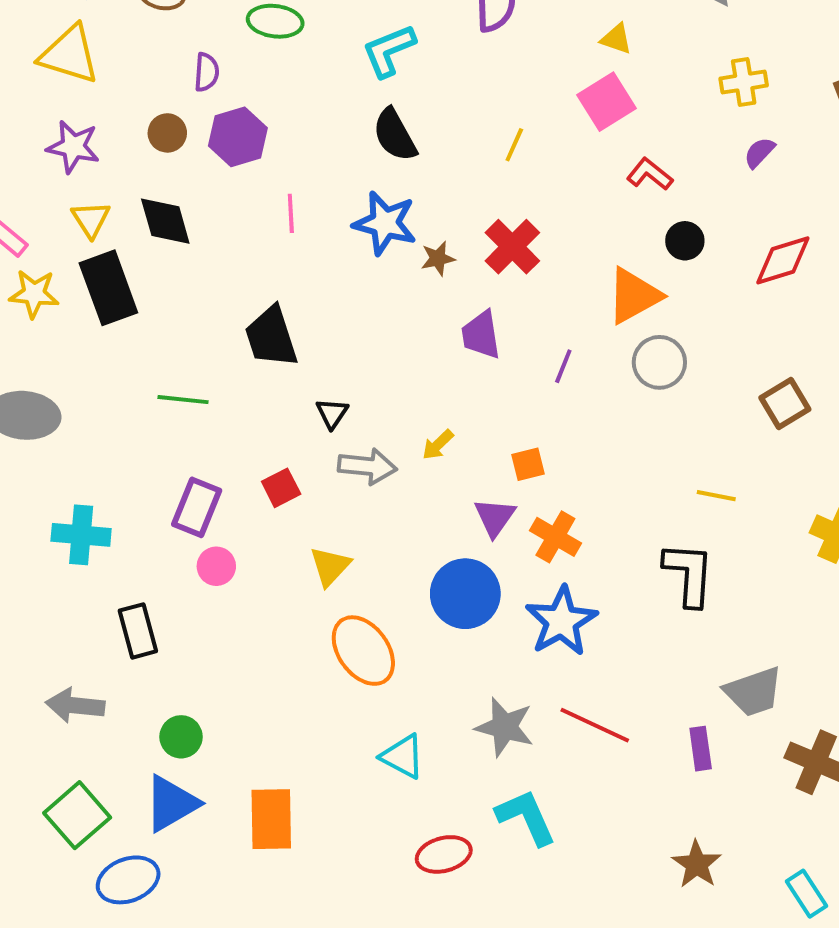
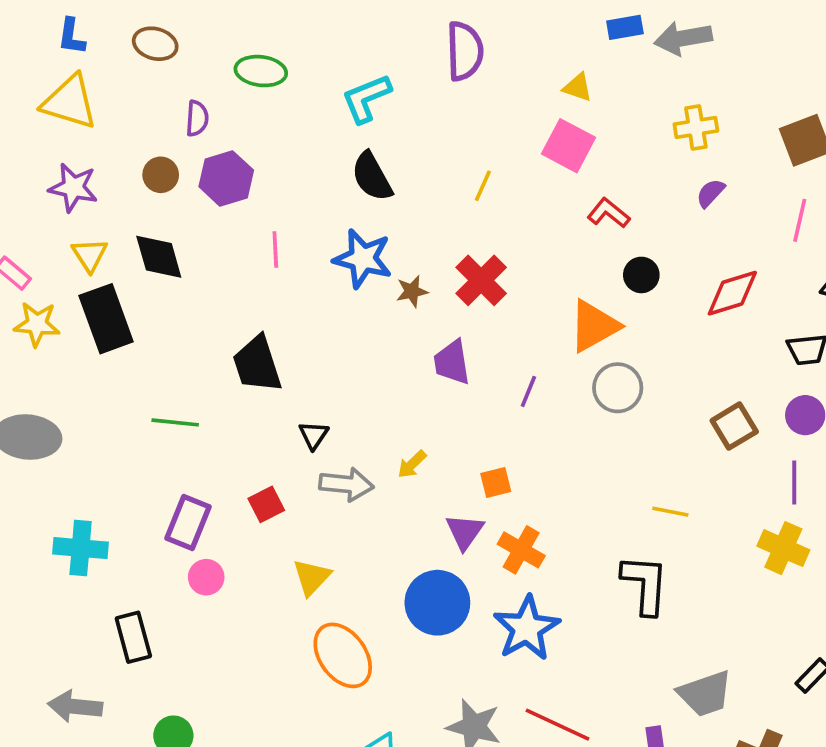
pink square: (606, 102) -> (568, 146), turned -30

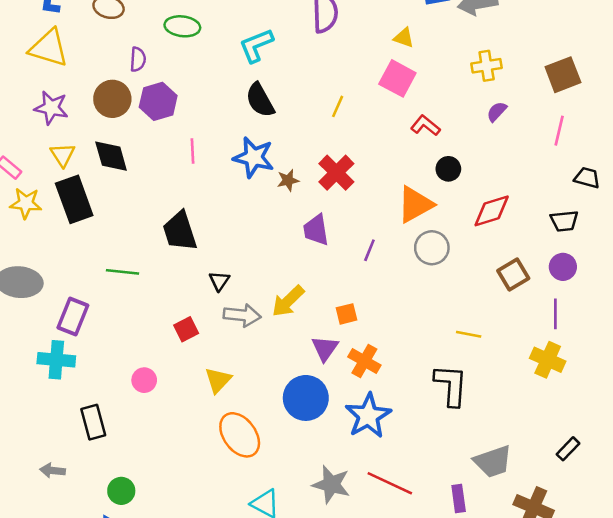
brown circle: (161, 175) -> (112, 99), size x1.5
red diamond: (732, 293) -> (492, 211), moved
yellow arrow: (412, 464) -> (288, 301), size x1.6
purple rectangle: (188, 523) -> (73, 316), moved
gray arrow: (75, 706) -> (53, 470), size x0.7

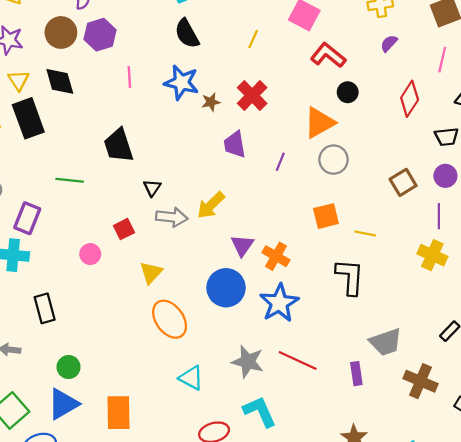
red L-shape: (425, 126) -> (328, 55), size x1.4
red diamond: (492, 211) -> (410, 99), moved, turned -40
orange square: (347, 314) -> (326, 216), moved, size x1.4
pink circle: (144, 380) -> (90, 254), moved

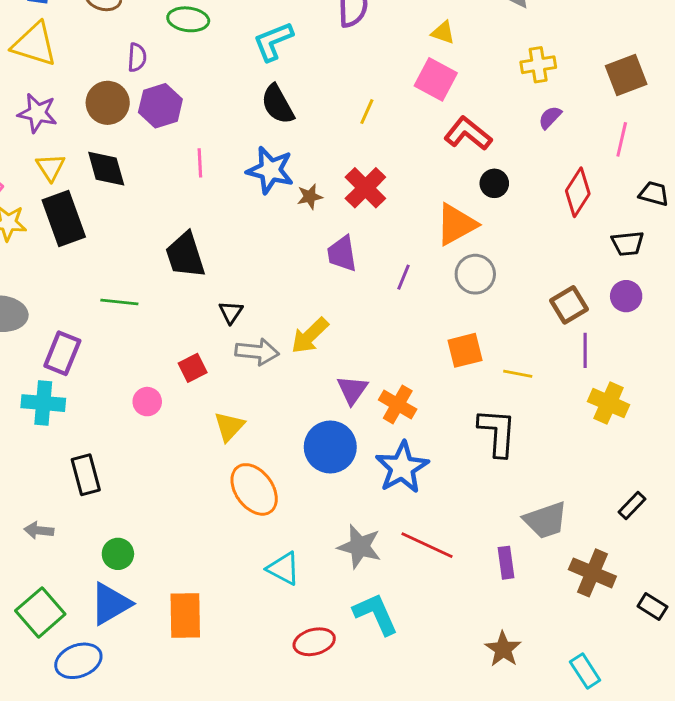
purple line: (439, 216) -> (585, 350), moved

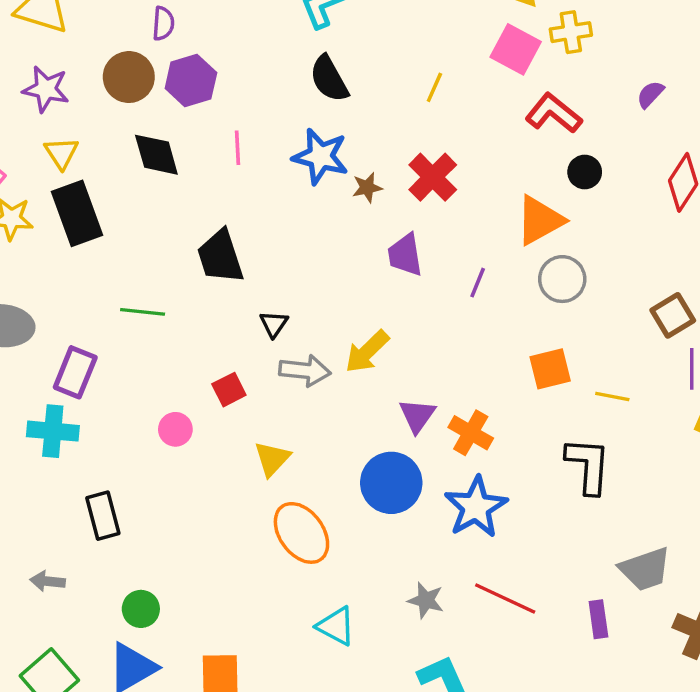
yellow cross: (538, 65) -> (571, 32), moved
black diamond: (106, 169) -> (156, 155), moved
gray star: (360, 547) -> (426, 600), size x0.7

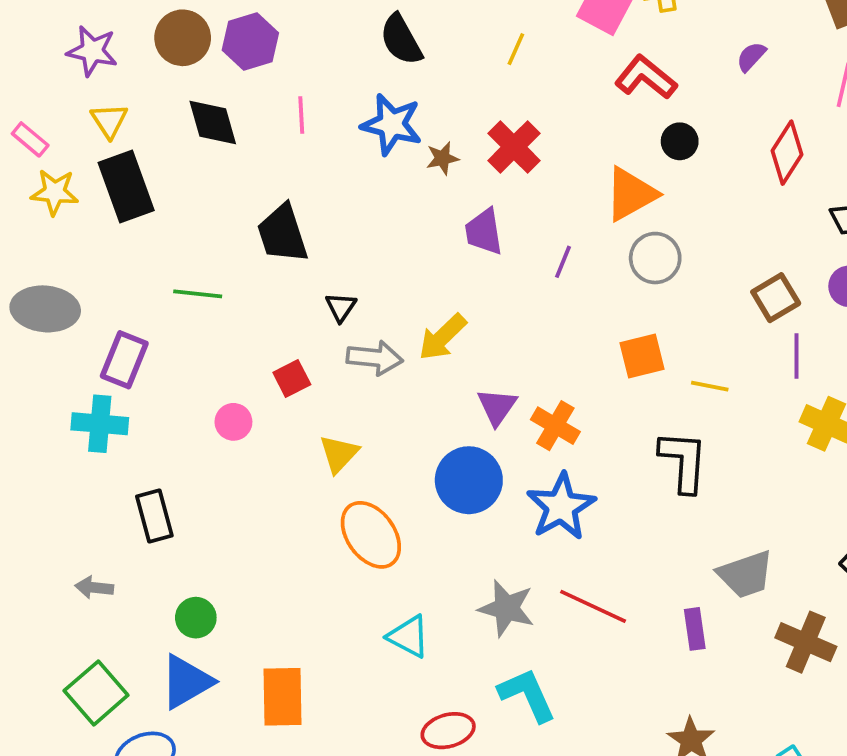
gray star: (426, 600) -> (506, 608), size x1.4

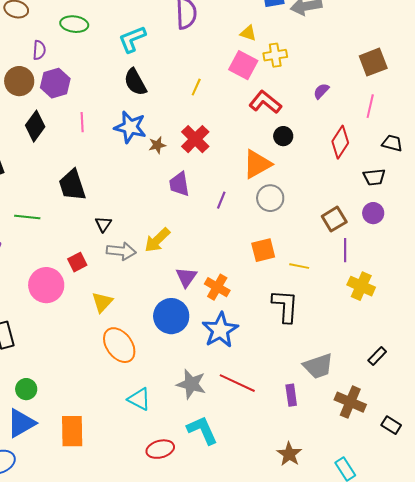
black diamond: (213, 122) -> (35, 126), turned 52
pink circle: (233, 422) -> (46, 285), size x1.8

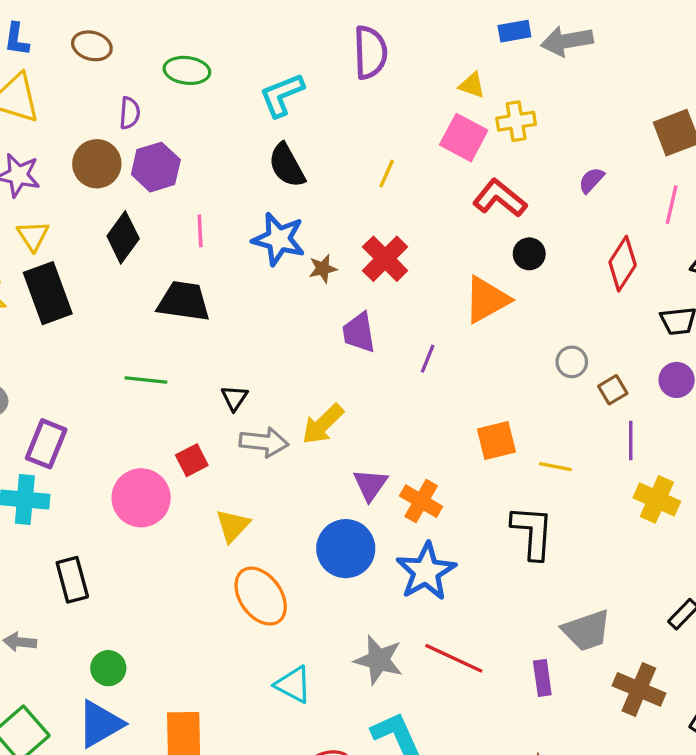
black trapezoid: (72, 185) -> (184, 301), moved, turned 116
gray circle: (270, 198) -> (572, 362), moved, size x0.7
green line: (27, 217) -> (146, 380), moved
brown square: (334, 219) -> (613, 390), size x0.7

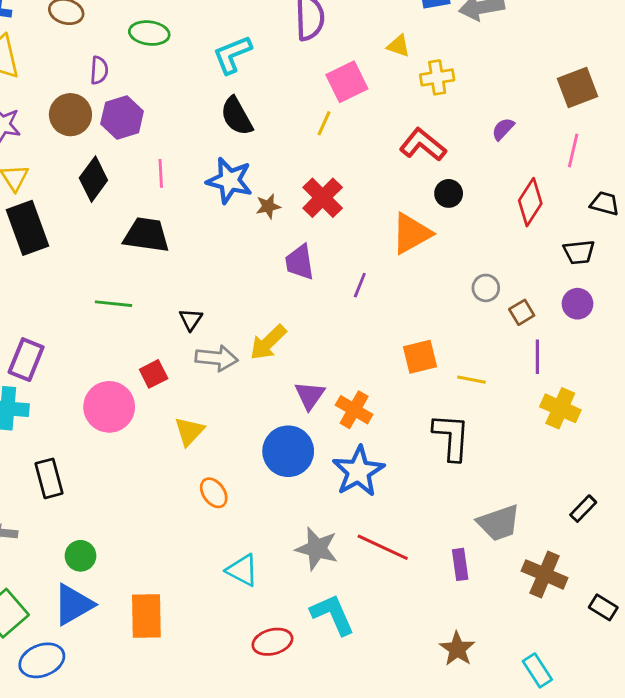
pink square: (464, 138) -> (347, 82), moved, turned 36
orange ellipse: (261, 596) -> (214, 493), size x0.6

